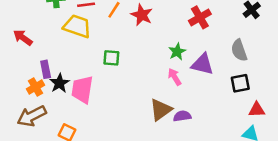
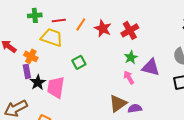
red cross: (200, 17) -> (130, 30), moved
green square: (111, 58) -> (79, 62), turned -32
orange cross: (35, 87) -> (31, 56), moved, turned -32

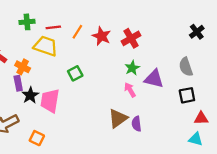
purple semicircle: (135, 108) -> (137, 124), turned -88

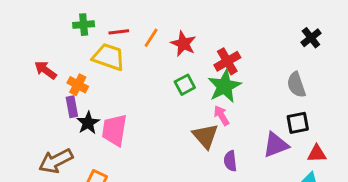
red cross: (131, 38) -> (227, 61), moved
green star: (132, 68) -> (224, 86), size x1.6
green square: (75, 73) -> (185, 85), moved
purple triangle: (154, 79) -> (276, 145), moved, turned -35
brown triangle: (118, 118) -> (205, 136), moved, turned -35

